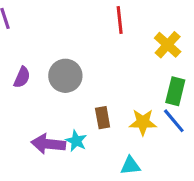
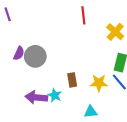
gray circle: (65, 76) -> (35, 56), moved

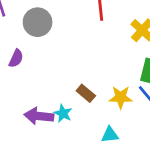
gray circle: (35, 56) -> (38, 22), moved
brown rectangle: (72, 80) -> (86, 93), turned -40

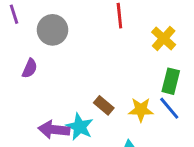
cyan star: (63, 113) -> (80, 127), size x1.4

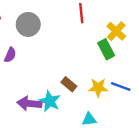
green rectangle: (171, 81) -> (106, 49), moved, turned -42
blue line: (169, 108) -> (121, 87), turned -30

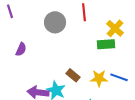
gray circle: (28, 24) -> (55, 22), moved
green rectangle: (106, 49) -> (106, 44), turned -66

